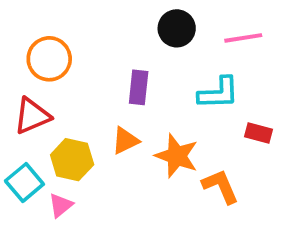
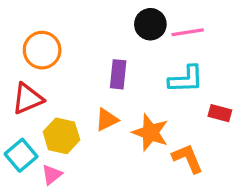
pink line: (243, 38) -> (188, 32), moved

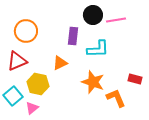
purple rectangle: (118, 74) -> (73, 36), moved
cyan L-shape: (186, 79) -> (98, 49), moved
red rectangle: (220, 113) -> (135, 79), moved
orange triangle: (107, 120) -> (60, 63), moved

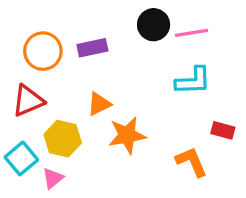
purple rectangle: (73, 36) -> (92, 48), moved, turned 72
cyan L-shape: (98, 49) -> (193, 81), moved
orange star: (93, 82) -> (127, 135), moved, turned -30

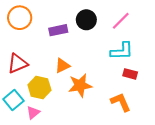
black circle: (154, 25) -> (86, 20), moved
pink line: (191, 33) -> (121, 21), turned -36
orange circle: (43, 51) -> (20, 18), moved
red rectangle: (223, 130) -> (130, 74), moved

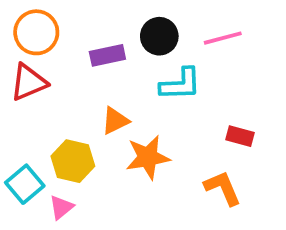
pink line: (121, 21) -> (223, 38), turned 30
cyan L-shape: (122, 51) -> (180, 84), moved
red triangle: (18, 64) -> (29, 82), moved

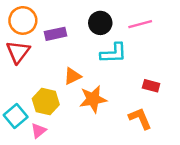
purple rectangle: (107, 55) -> (56, 34), moved
red triangle: (29, 82) -> (18, 52), turned -30

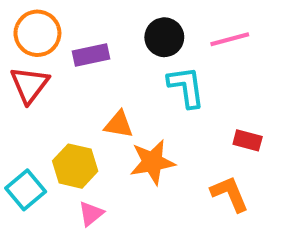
cyan L-shape: (114, 53) -> (186, 87), turned -96
orange triangle: (72, 76) -> (119, 124), turned 36
pink triangle: (39, 131) -> (91, 214), moved

